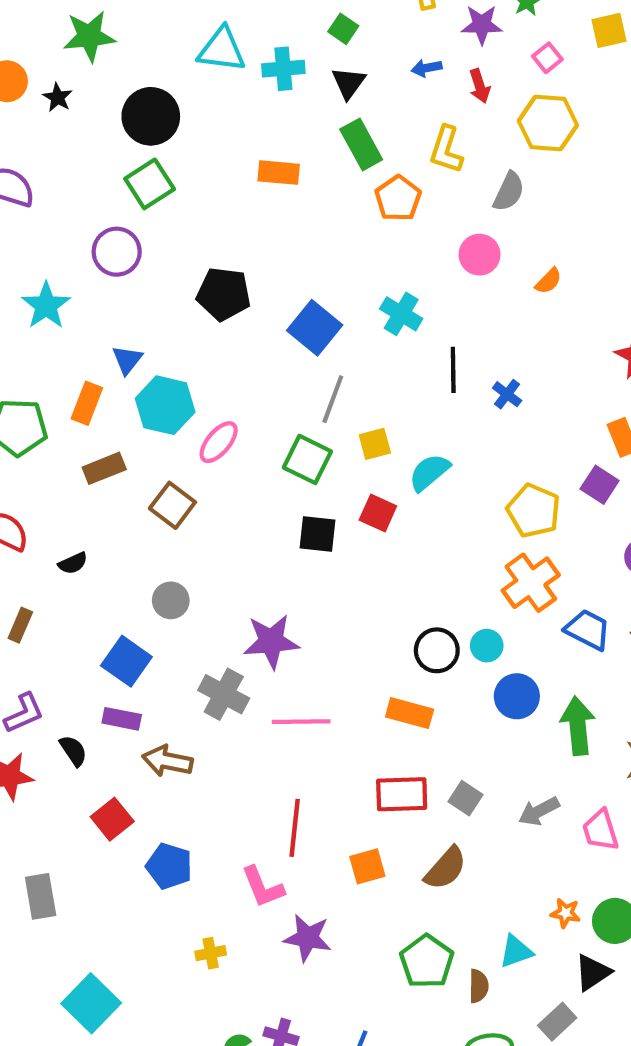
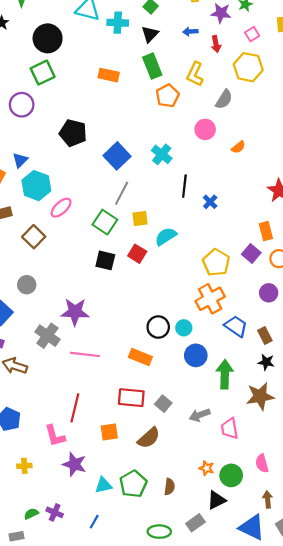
cyan triangle: (516, 951) -> (103, 485), moved
brown semicircle: (479, 986) -> (169, 487), moved

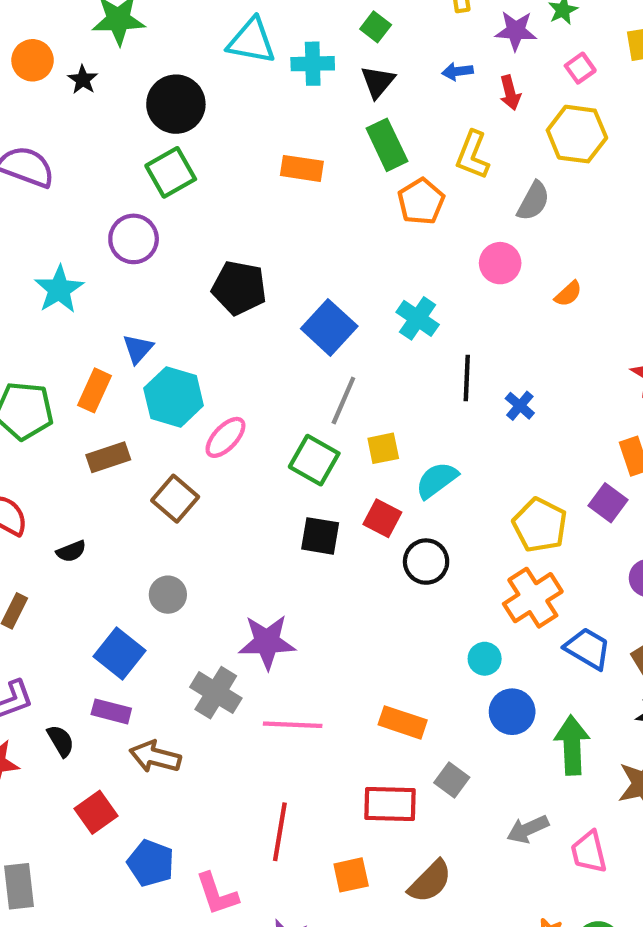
black circle: (158, 327) -> (426, 562), moved
gray square: (163, 404) -> (452, 780), moved
pink L-shape: (55, 436) -> (217, 894), moved

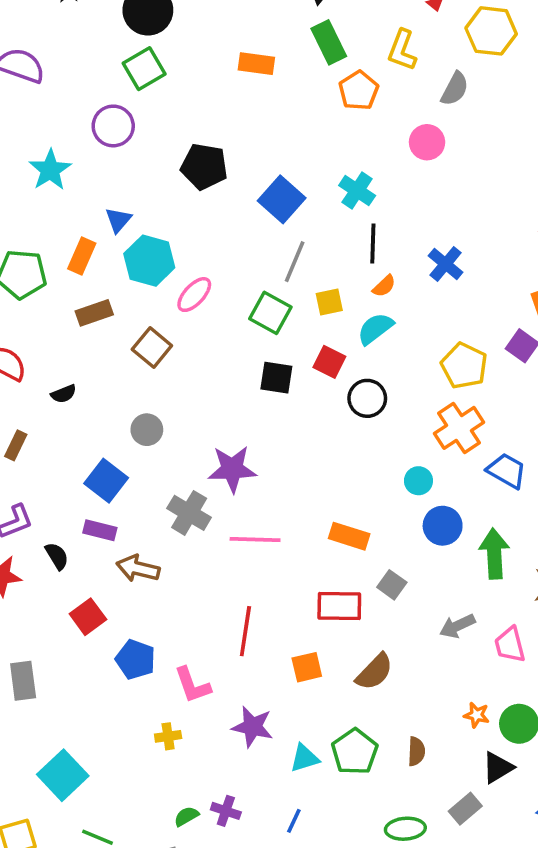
orange semicircle: (568, 294) -> (384, 286), moved
black line: (467, 378) -> (373, 243), moved
blue cross: (520, 406) -> (446, 264), size x1.4

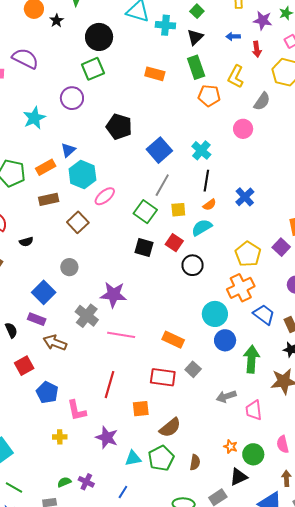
orange pentagon: (359, 90) -> (209, 96), turned 30
orange rectangle: (82, 256) -> (46, 167), turned 30
cyan circle: (418, 481) -> (215, 314), size x1.6
brown semicircle: (374, 672) -> (170, 428), moved

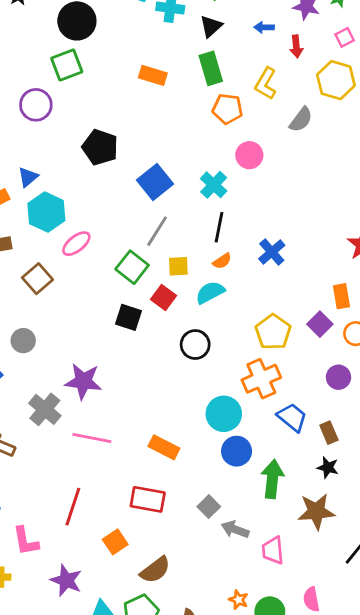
pink circle: (243, 129) -> (249, 155), moved
red square: (174, 243) -> (164, 297), moved
gray square: (193, 369) -> (209, 507), moved
gray arrow: (226, 396) -> (235, 529), turned 36
orange square: (141, 409) -> (115, 542), turned -30

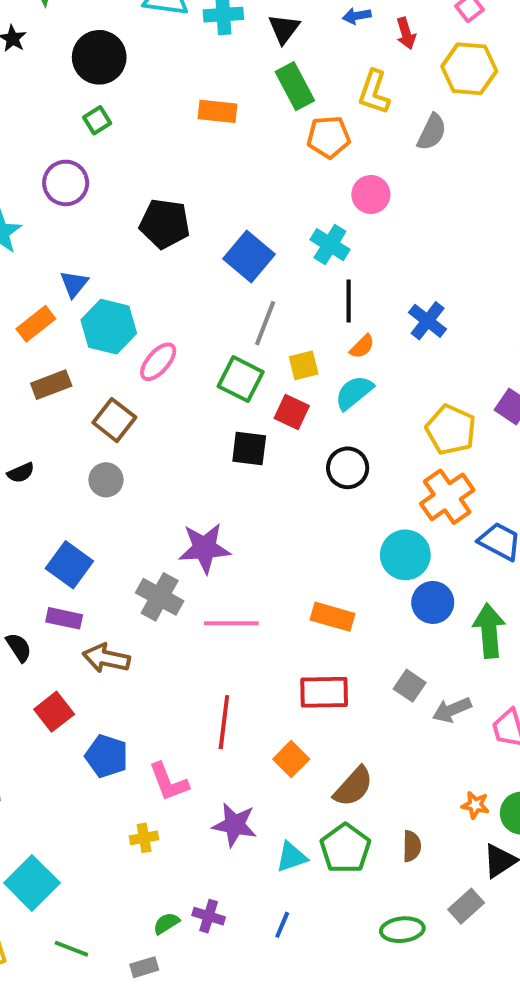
green square: (67, 65) -> (97, 120), size x0.6
gray circle: (23, 341) -> (106, 480), moved
gray arrow: (235, 529) -> (452, 710), turned -32

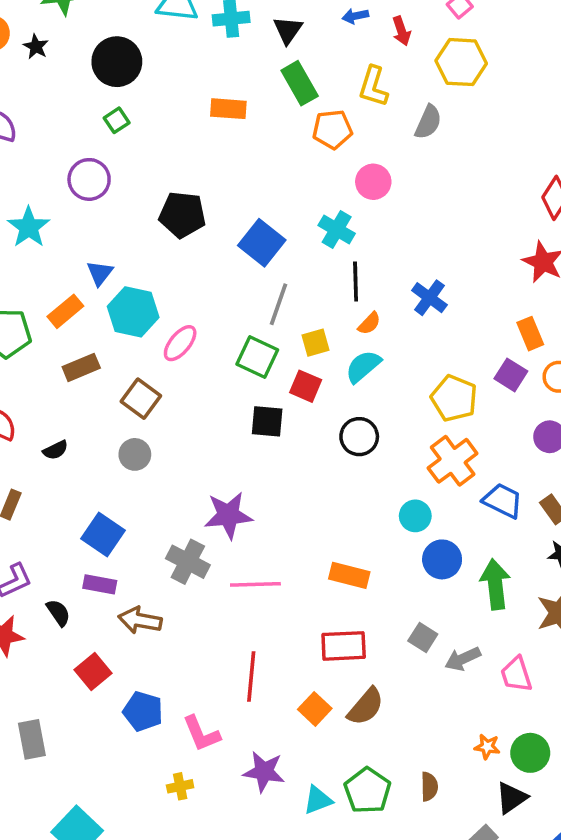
cyan circle: (405, 555) -> (415, 516), size x0.7
brown semicircle: (353, 787) -> (366, 707), moved

